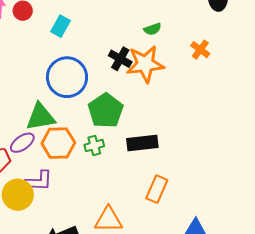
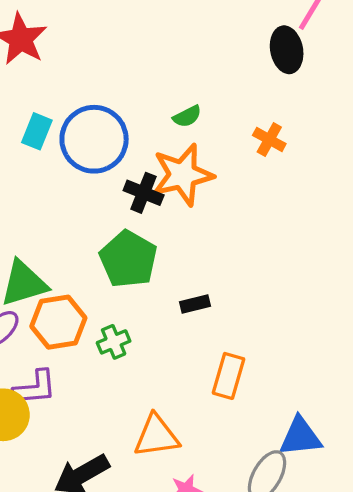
black cross: (120, 59) -> (144, 193), moved
blue circle: (67, 77) -> (94, 139), moved
black rectangle: (142, 143) -> (195, 304), size x0.6
green cross: (94, 145) -> (114, 342), moved

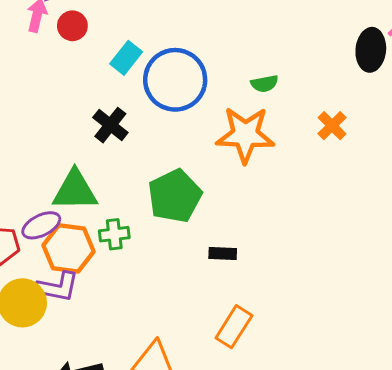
black cross: (144, 193) -> (110, 125), moved
orange hexagon: (58, 322) -> (68, 248), moved
green cross: (114, 342) -> (114, 234), moved

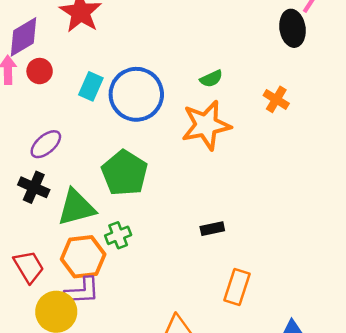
black cross: (110, 125) -> (34, 187), moved
green pentagon: (175, 196) -> (125, 173), moved
purple ellipse: (41, 225) -> (46, 144), moved

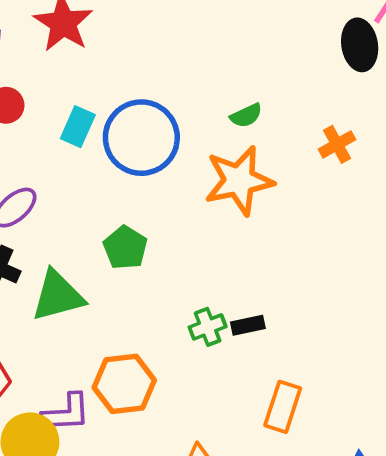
orange cross: (276, 99) -> (337, 144), turned 30
green pentagon: (125, 173) -> (125, 248), size x0.7
green cross: (118, 235) -> (208, 327), moved
orange hexagon: (83, 257) -> (124, 384), moved

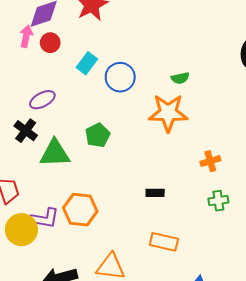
blue circle: (141, 138) -> (120, 77), size x0.7
orange cross: (337, 144) -> (210, 161), moved
green cross: (208, 327) -> (218, 201), moved
orange rectangle: (283, 407) -> (164, 242), turned 72

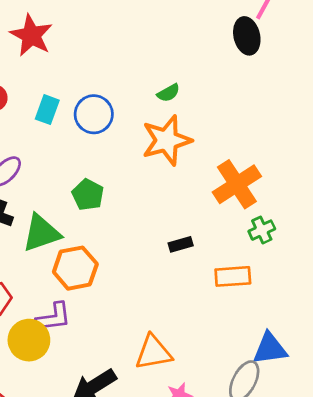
orange cross: (210, 161) -> (237, 184), size x1.8
orange hexagon: (80, 210) -> (75, 268), moved
orange rectangle: (164, 242) -> (233, 276), moved

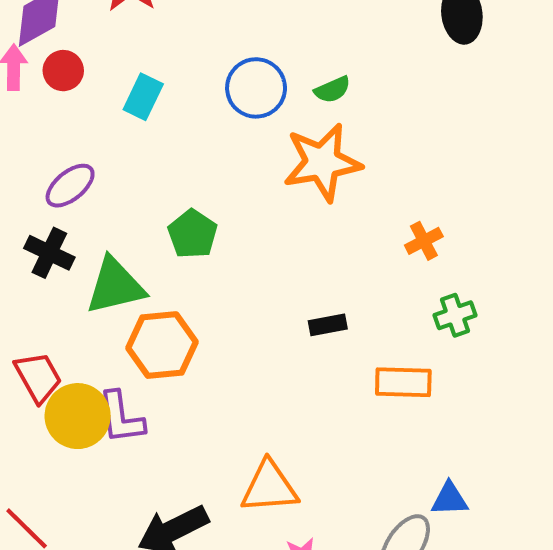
blue circle: (94, 114) -> (256, 88), moved
orange cross: (237, 184) -> (424, 241), size x0.5
purple L-shape: (54, 317) -> (121, 418), turned 84
yellow circle: (29, 340) -> (78, 416), moved
blue triangle: (270, 349) -> (449, 499), size x0.7

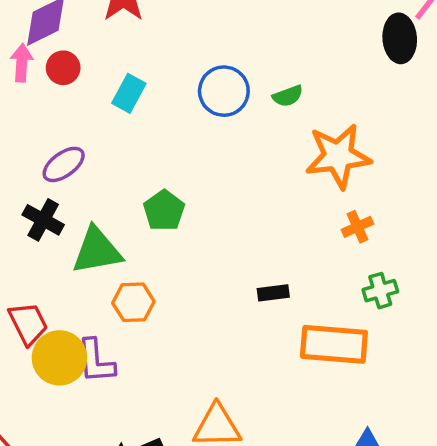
orange star: (322, 162) -> (338, 156), moved
orange hexagon: (162, 345) -> (133, 302), size x0.7
orange rectangle: (403, 382) -> (334, 344), size x1.4

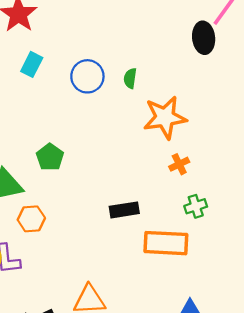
cyan rectangle: (129, 93) -> (32, 64), moved
green semicircle: (288, 96) -> (130, 78), turned 120
black rectangle: (273, 293) -> (124, 210), size x1.4

